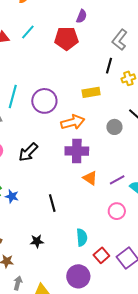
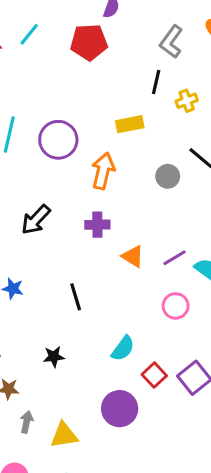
orange arrow: (73, 122) -> (103, 171), turned -60
purple cross: (77, 151) -> (97, 225), moved, size x0.7
cyan semicircle: (82, 237) -> (123, 348), turned 42

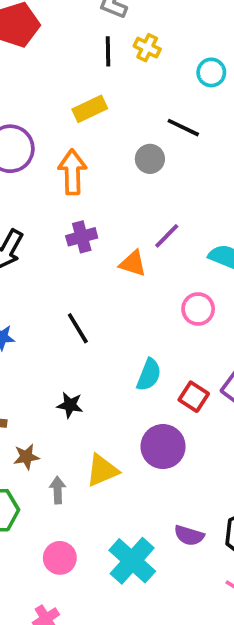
yellow cross: (187, 101) -> (147, 48), moved, turned -30
purple line: (175, 258) -> (167, 236), moved
black star: (54, 357) -> (70, 405), turned 30
yellow triangle: (64, 435) -> (102, 470), moved

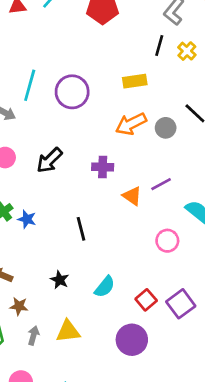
orange arrow: (72, 172) -> (131, 124), moved, turned -132
cyan semicircle: (149, 375) -> (105, 287), moved
purple circle: (163, 447) -> (132, 340), moved

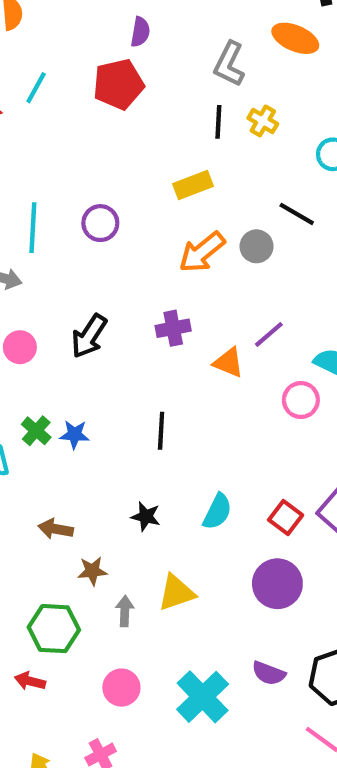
purple circle: (72, 92) -> (100, 223), size x0.7
black line: (81, 229) -> (161, 431), turned 30
pink circle: (167, 241) -> (301, 400), moved

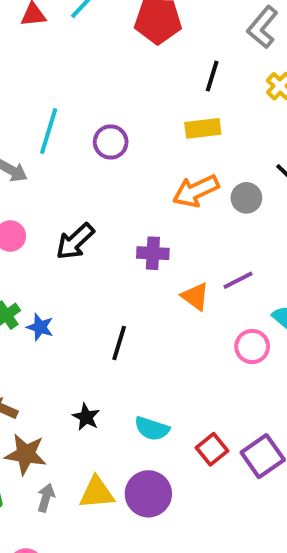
black line: (218, 122) -> (212, 76), moved
cyan semicircle: (217, 512) -> (152, 429), turned 68
brown star: (92, 571) -> (26, 454), size x1.5
purple circle: (277, 584) -> (148, 494), moved

